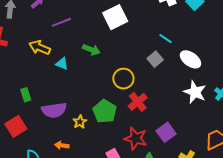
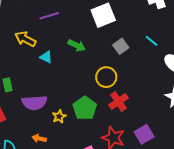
gray square: (155, 59) -> (121, 46), moved

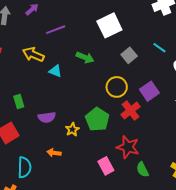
purple semicircle: (34, 103) -> (47, 117), size x0.7
purple square: (144, 134) -> (149, 91), moved

